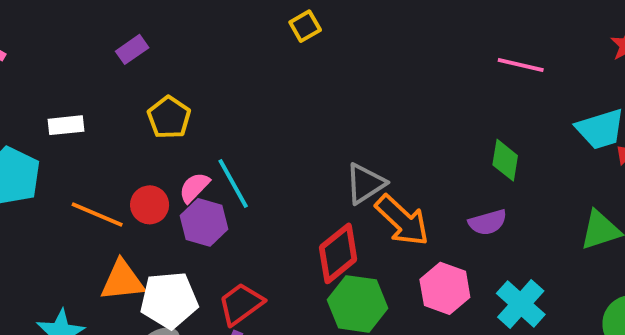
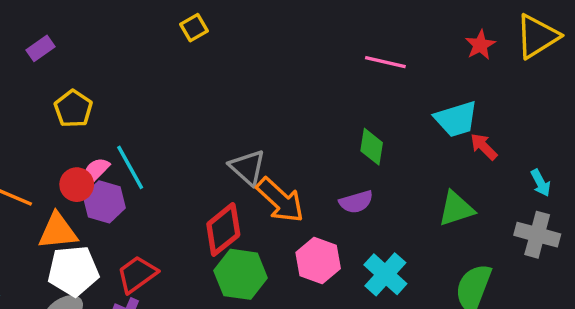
gray triangle: (365, 183) -> (247, 167), turned -45
red circle: (150, 205) -> (77, 185), moved
orange triangle: (122, 281) -> (58, 231), moved

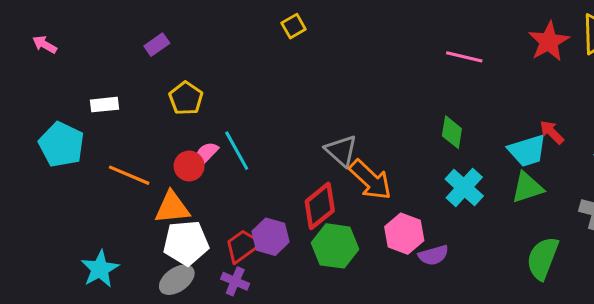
red star: (480, 45) -> (549, 41), size x1.5
cyan trapezoid: (456, 119) -> (527, 151), moved
purple hexagon: (104, 202) -> (271, 237), moved
purple semicircle: (356, 202) -> (433, 255), moved
cyan cross: (385, 274) -> (464, 188), moved

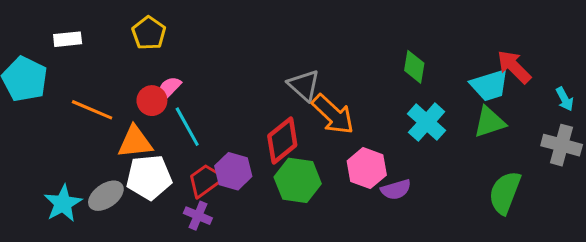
red arrow: (552, 132) -> (514, 67), size x1.4
cyan line: (237, 151) -> (187, 127), moved
gray ellipse: (177, 280) -> (106, 196), moved

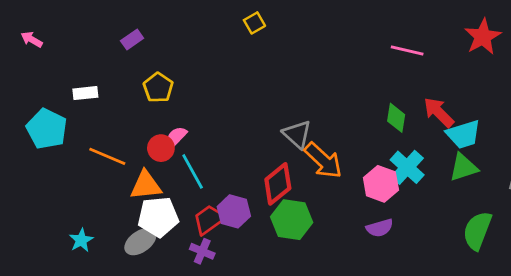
red arrow: (514, 67) -> (439, 112), moved
pink hexagon: (367, 168) -> (381, 184), moved
gray ellipse: (106, 196) -> (140, 242), moved
cyan star: (63, 203) -> (81, 240), size x0.7

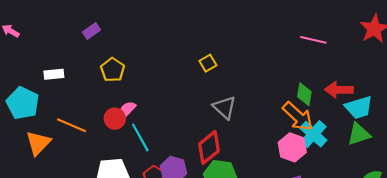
yellow square: (254, 23) -> (208, 63), moved
red arrow: (439, 112) -> (339, 90), turned -44
orange arrow: (323, 160) -> (298, 116), moved
orange triangle: (146, 185) -> (38, 143), moved, turned -40

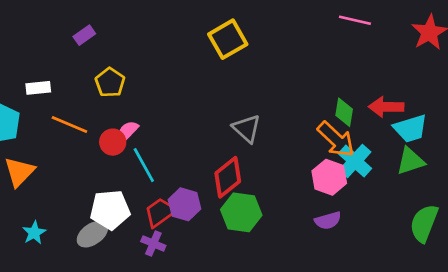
pink line: (313, 40) -> (355, 20), moved
yellow square: (208, 63) -> (228, 39), moved, size x1.8
orange line: (72, 125) -> (69, 124), moved

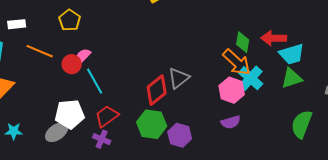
gray triangle: (247, 129) -> (179, 78), moved, turned 40
purple hexagon: (184, 204) -> (180, 135), moved
green hexagon: (241, 212) -> (152, 124), moved
cyan star: (34, 233) -> (14, 131), turned 30

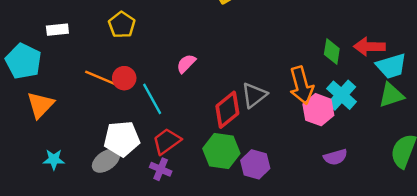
orange line: (40, 51) -> (101, 78), moved
pink semicircle: (83, 56) -> (186, 64), moved
orange arrow: (237, 62) -> (301, 85), moved, turned 32
purple semicircle: (231, 122) -> (335, 157), moved

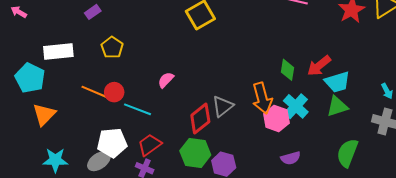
white rectangle: (57, 30) -> (58, 52), size x1.6
red arrow: (369, 47) -> (319, 66), turned -40
cyan line: (152, 99) -> (137, 109), turned -40
cyan star: (54, 160) -> (55, 160), size x1.4

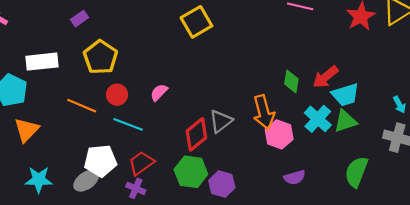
yellow pentagon: (112, 47) -> (100, 57), size x1.4
red circle: (114, 92) -> (117, 95), moved
cyan cross: (296, 106) -> (318, 119), moved

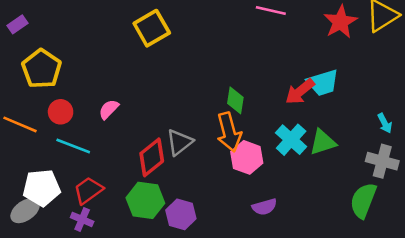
green diamond: (291, 81) -> (235, 100), moved
cyan trapezoid: (345, 95) -> (323, 83), moved
green semicircle: (356, 172) -> (363, 200), moved

